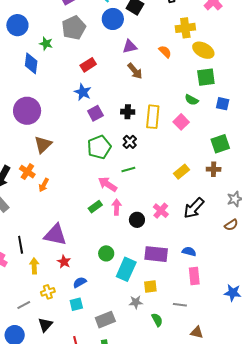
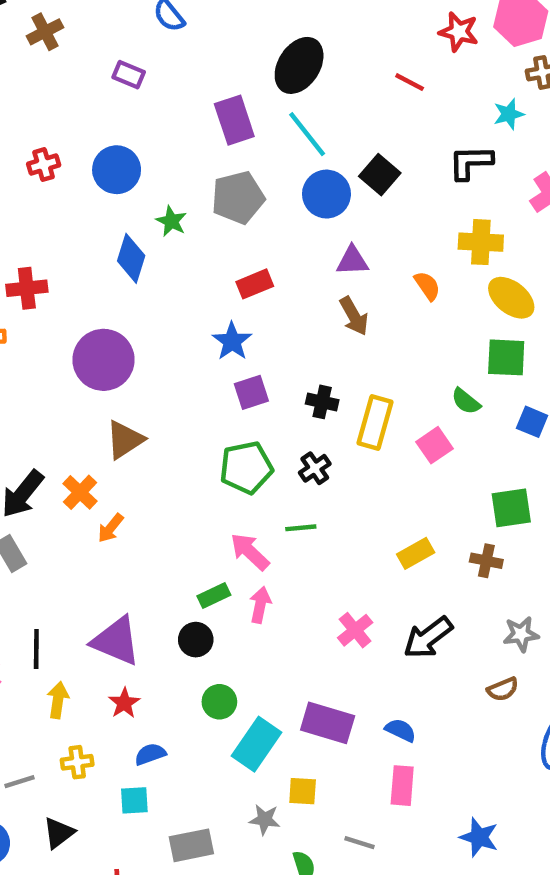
black circle: (137, 220) -> (196, 640), moved

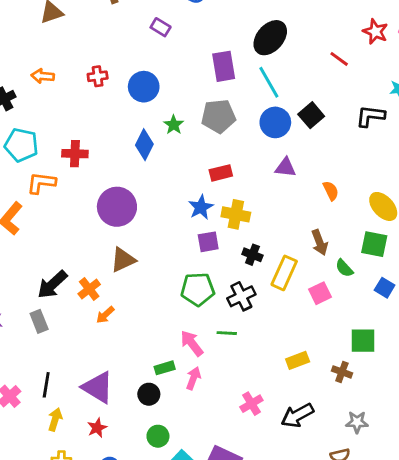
yellow cross: (481, 242) -> (236, 214), moved
brown arrow: (354, 316) -> (320, 242), moved
black cross: (315, 468) -> (241, 296), size x1.4

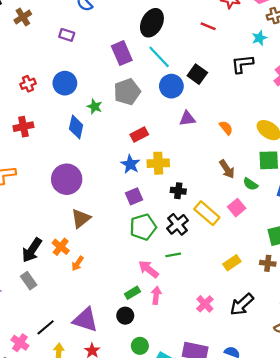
red cross: (75, 154) -> (23, 127), moved
purple square: (208, 242) -> (134, 196), moved
yellow rectangle: (284, 273) -> (207, 213), moved, turned -60
black line: (46, 385) -> (46, 327), turned 54

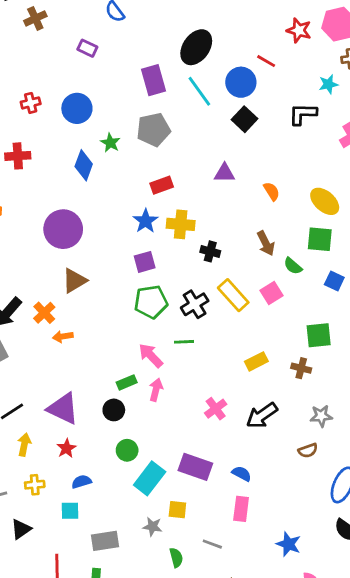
blue circle: (171, 86) -> (241, 82), moved
black cross: (178, 191) -> (210, 251), moved
orange arrow: (78, 263) -> (63, 336), turned 40

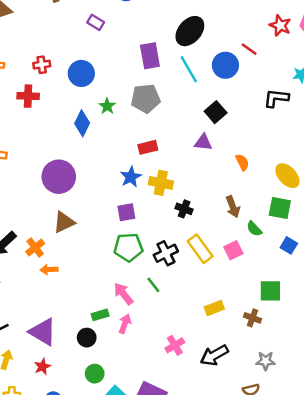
black square: (244, 119) -> (216, 112), moved
red cross: (18, 156) -> (28, 96), moved
green line: (184, 342) -> (153, 285), turned 49

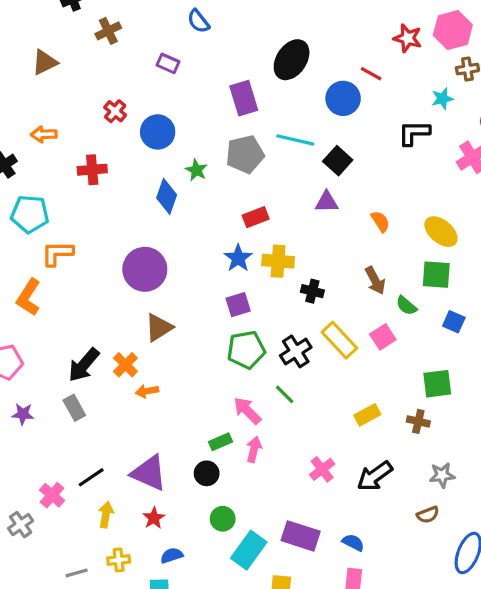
red cross: (42, 65) -> (115, 111), moved, turned -35
cyan line: (189, 69) -> (295, 140), moved, turned -40

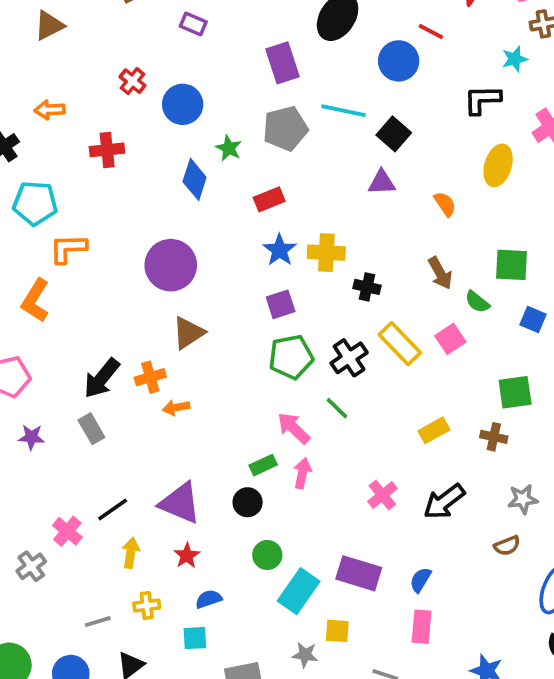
red rectangle: (256, 217) -> (269, 199), moved
yellow ellipse: (441, 232) -> (498, 165), moved, turned 68
orange cross: (125, 365) -> (150, 377), turned 30
blue semicircle: (353, 543) -> (420, 580), turned -85

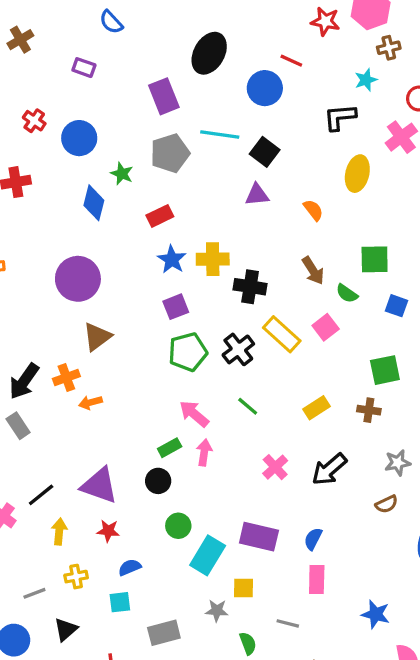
black cross: (367, 287) -> (250, 287), size x1.4
green line: (337, 408) -> (248, 406), moved
red star: (187, 556) -> (108, 531), turned -30

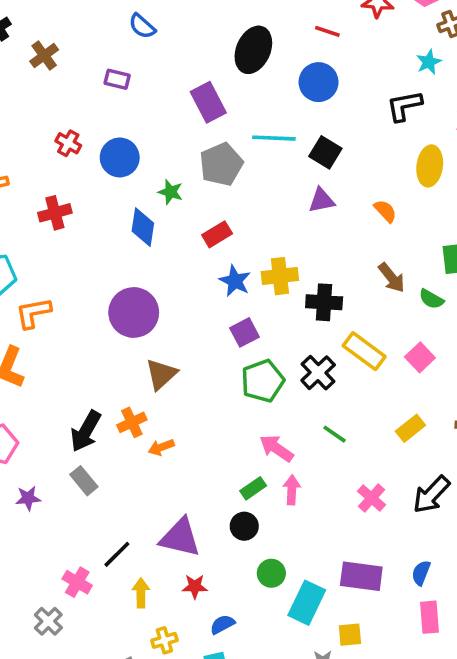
red line: (291, 61) -> (327, 31), moved
pink square: (326, 327) -> (420, 357), moved

